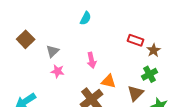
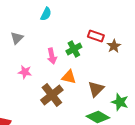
gray triangle: (53, 51) -> (17, 38), moved
pink star: (58, 71) -> (25, 72), moved
green cross: (150, 74) -> (74, 49), moved

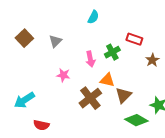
cyan semicircle: (46, 14) -> (93, 17), moved
brown star: (114, 46) -> (152, 60), moved
brown triangle: (96, 89) -> (123, 95), moved

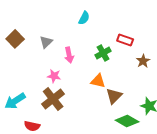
pink arrow: (90, 59) -> (69, 55), moved
brown cross: (90, 98) -> (53, 99), moved

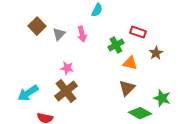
brown square: (15, 39) -> (37, 26), moved
pink arrow: (69, 55) -> (82, 34), moved
orange triangle: (98, 81) -> (130, 63), moved

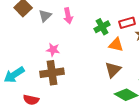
red rectangle: (138, 32) -> (127, 23), moved, turned -35
brown cross: (66, 91) -> (52, 73), turned 30

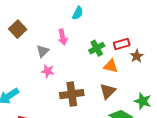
gray triangle: (45, 16) -> (43, 51), moved
brown cross: (52, 73) -> (72, 94), moved

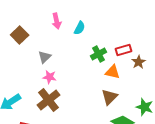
cyan semicircle: (78, 13) -> (80, 28), moved
pink arrow: (63, 37) -> (57, 21), moved
brown cross: (72, 94) -> (49, 100), moved, turned -30

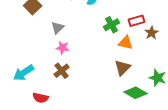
brown cross: (49, 100) -> (62, 71), size x0.7

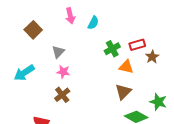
cyan arrow: (24, 73) -> (24, 73), moved

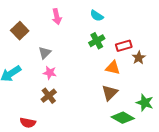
cyan semicircle: (93, 23) -> (97, 16), moved, turned 96
green cross: (112, 49) -> (97, 41), moved

